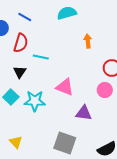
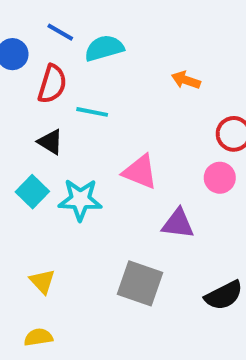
cyan semicircle: (67, 13) -> (104, 48), moved
orange arrow: (88, 41) -> (186, 80), turned -64
black triangle: (20, 72) -> (50, 142), turned -32

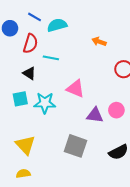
pink circle: (220, 178) -> (116, 110), moved
cyan square: (32, 192) -> (20, 99), turned 35
yellow triangle: (42, 281) -> (25, 145), size x1.5

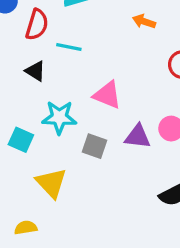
cyan square: (20, 99) -> (21, 140), moved, turned 35
yellow triangle: (25, 145) -> (51, 183), moved
gray square: (75, 146) -> (94, 146), moved, size x0.7

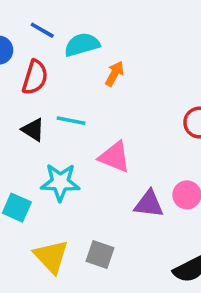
orange arrow: (144, 21) -> (115, 74), moved, turned 100
cyan line: (69, 47) -> (71, 121), moved
gray square: (94, 146) -> (100, 255), moved

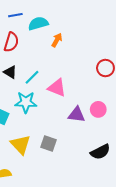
blue line: (42, 30) -> (15, 15), turned -40
cyan line: (71, 121) -> (32, 77), moved, turned -56

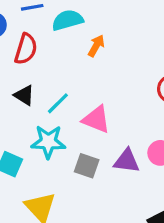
gray square: (49, 144) -> (87, 166), moved

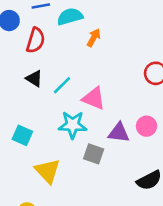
cyan star: (48, 142) -> (73, 125), moved
gray square: (87, 166) -> (94, 154), moved

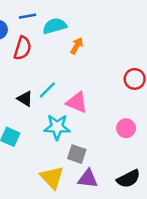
black triangle: (34, 79) -> (25, 99), moved
purple triangle: (119, 133) -> (88, 179), moved
yellow triangle: (47, 171) -> (52, 177), moved

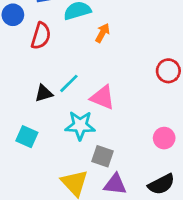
black triangle: (25, 99) -> (44, 93), turned -49
pink circle: (126, 128) -> (164, 138), moved

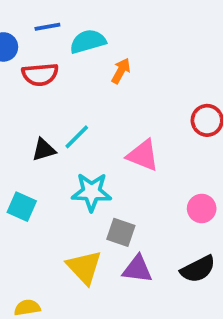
red semicircle: (41, 36) -> (40, 74), turned 68
pink triangle: (103, 97) -> (143, 155), moved

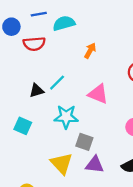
orange arrow: (121, 71) -> (90, 51), moved

